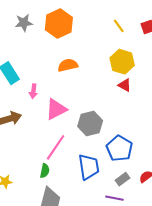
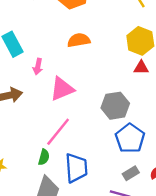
red triangle: (125, 85) -> (141, 68), turned -32
gray hexagon: (90, 124) -> (115, 106), moved
blue trapezoid: (89, 167) -> (76, 168), moved

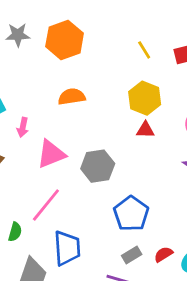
gray hexagon: (115, 106) -> (98, 166), moved
green semicircle: (44, 157) -> (15, 232), moved

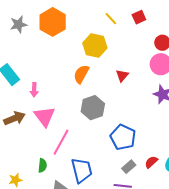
orange semicircle: (72, 97) -> (81, 74), moved, turned -42
yellow hexagon: (145, 98) -> (95, 46), moved
red triangle: (145, 130) -> (122, 76), turned -40
pink triangle: (51, 154) -> (45, 116), moved, turned -35

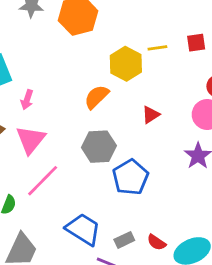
yellow line: (111, 19) -> (157, 48), moved, turned -72
blue pentagon: (123, 137) -> (131, 177), moved
red semicircle: (151, 162) -> (156, 242), turned -120
blue trapezoid: (82, 170) -> (83, 229), moved, turned -60

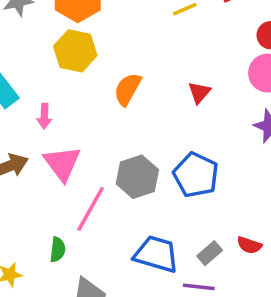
yellow hexagon: (126, 64) -> (75, 51), moved
gray hexagon: (99, 147) -> (137, 177), moved

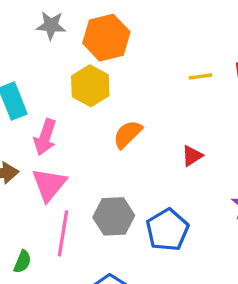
pink arrow: (44, 116) -> (45, 137), size x1.5
pink line: (91, 209) -> (63, 233), turned -36

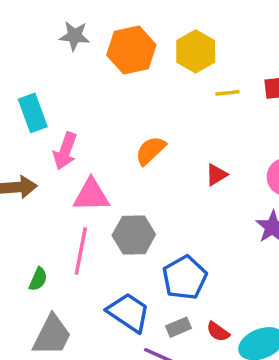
yellow hexagon: (90, 86) -> (196, 51), moved
pink triangle: (49, 185) -> (91, 195), moved, turned 48
blue pentagon: (167, 230) -> (185, 278), moved

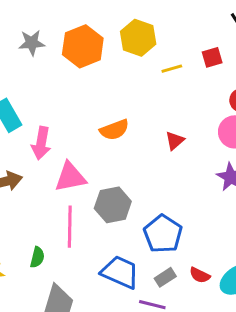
orange semicircle: (151, 150) -> (114, 130), turned -148

